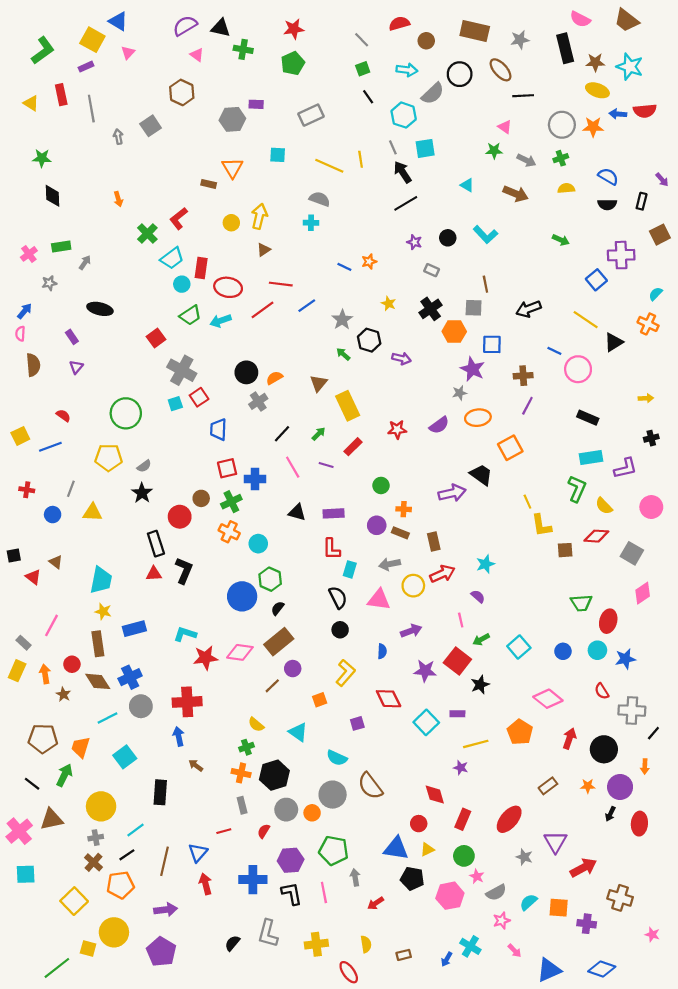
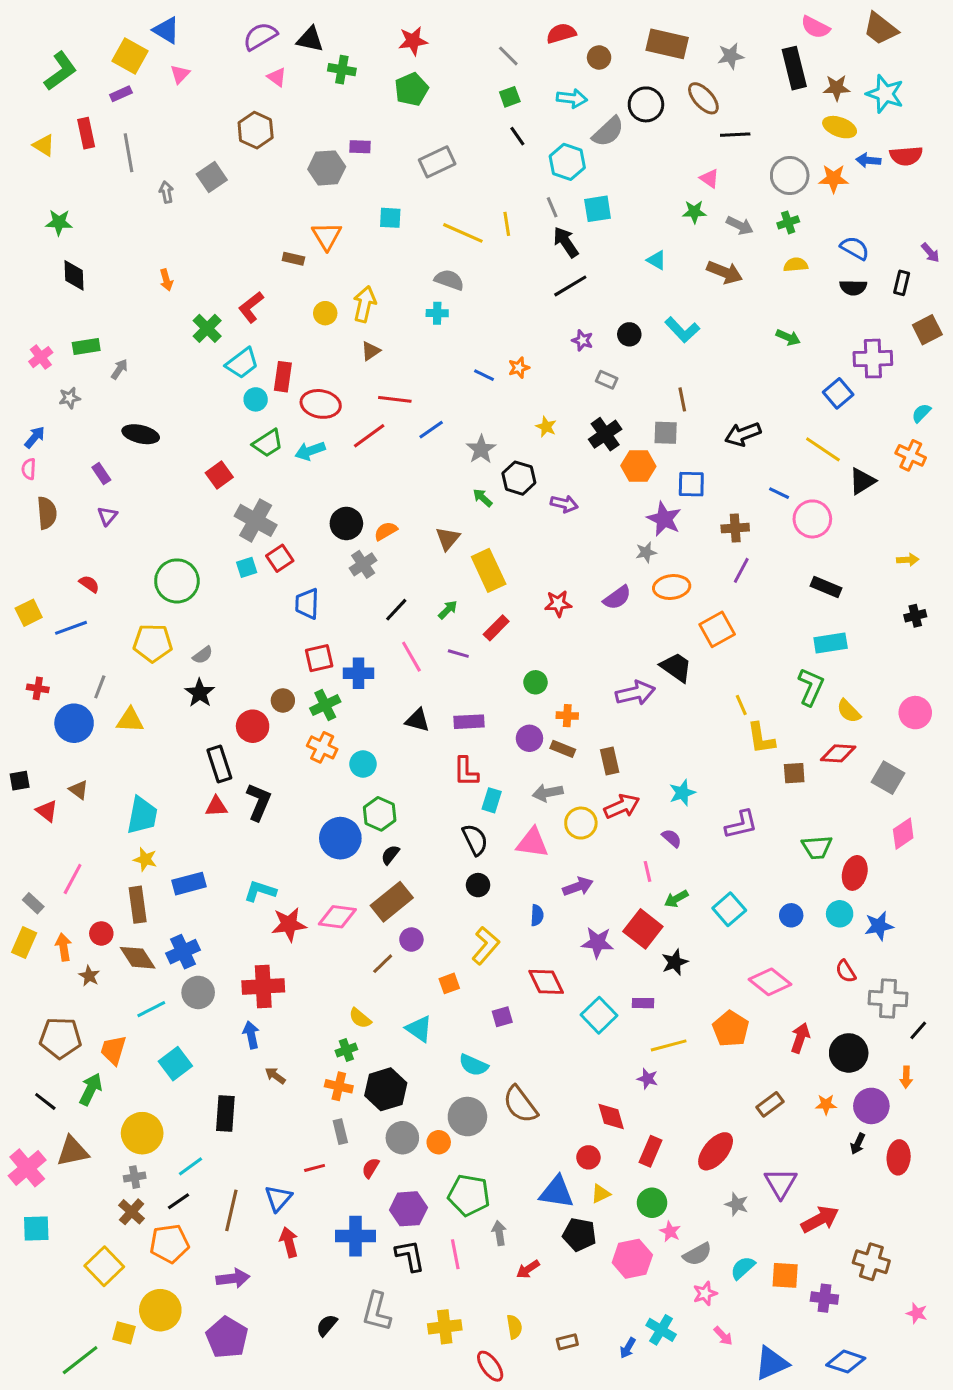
purple L-shape: (625, 468) -> (741, 825), moved
blue circle: (53, 515) -> (74, 723), size x1.6

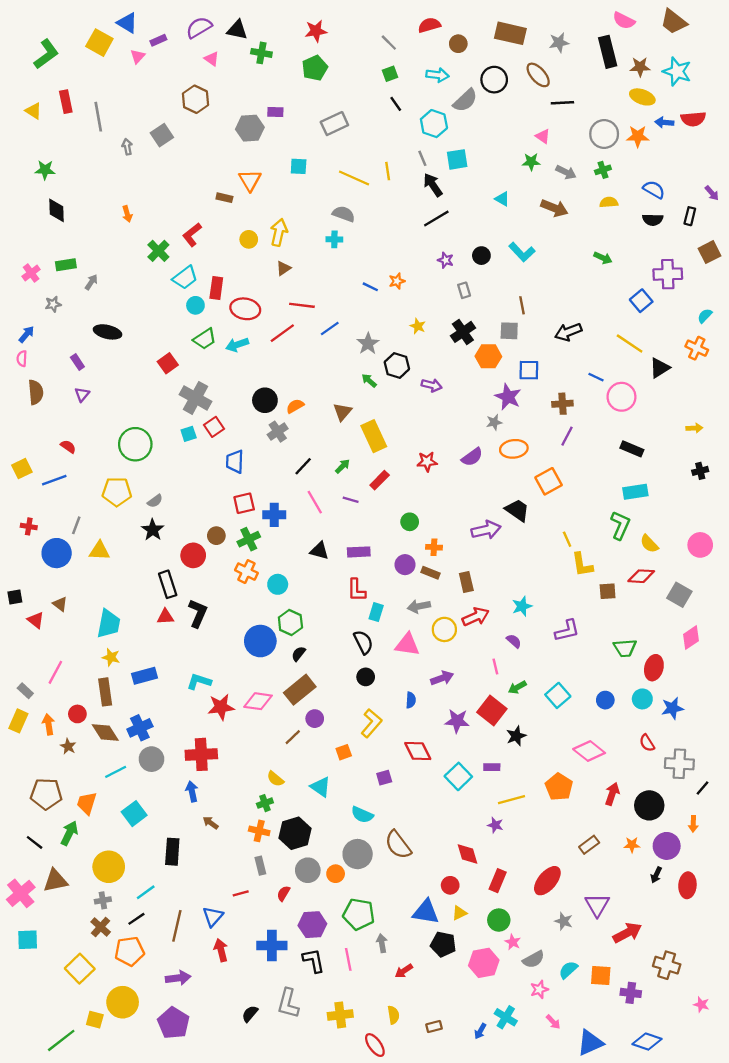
purple rectangle: (121, 94) -> (158, 40), moved
gray rectangle: (607, 380) -> (464, 290), turned 49

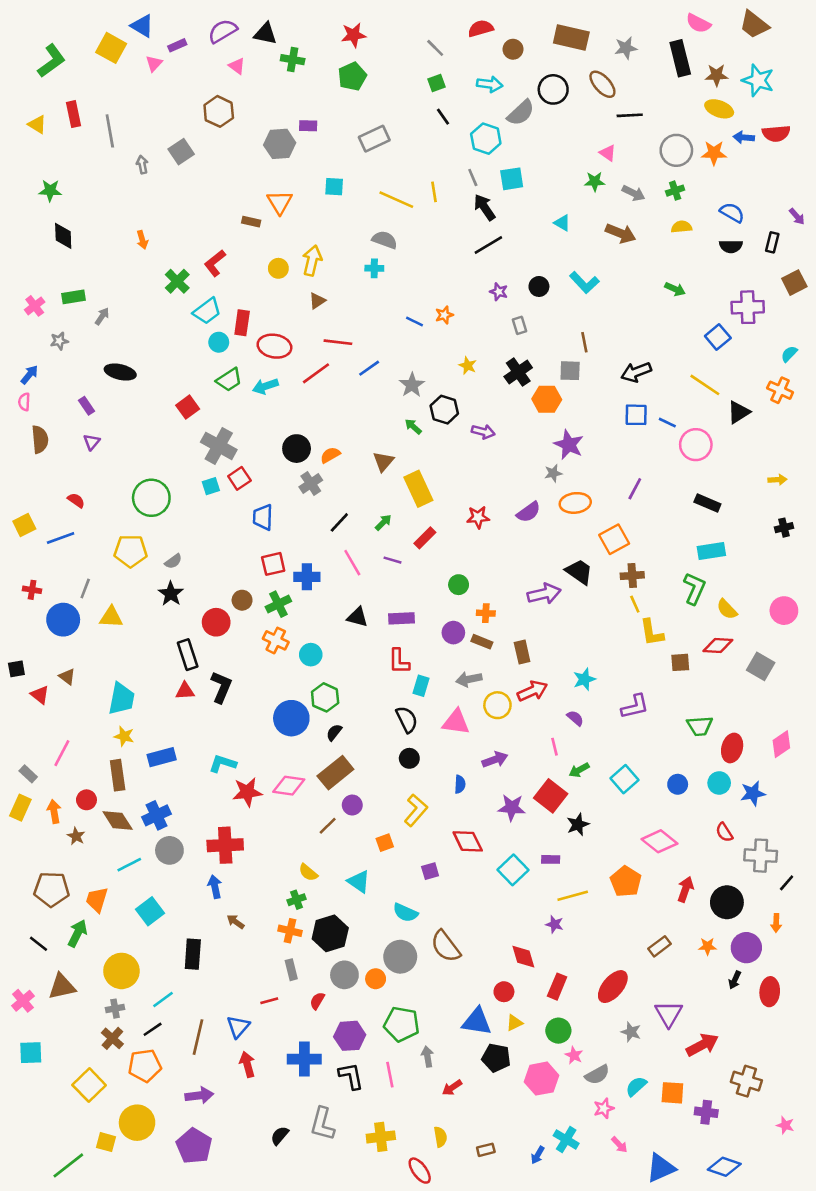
blue square: (529, 370) -> (636, 415), moved
brown cross: (562, 404) -> (632, 576), moved
pink diamond: (691, 638) -> (781, 744), moved
pink cross: (21, 893) -> (23, 1001), size x0.7

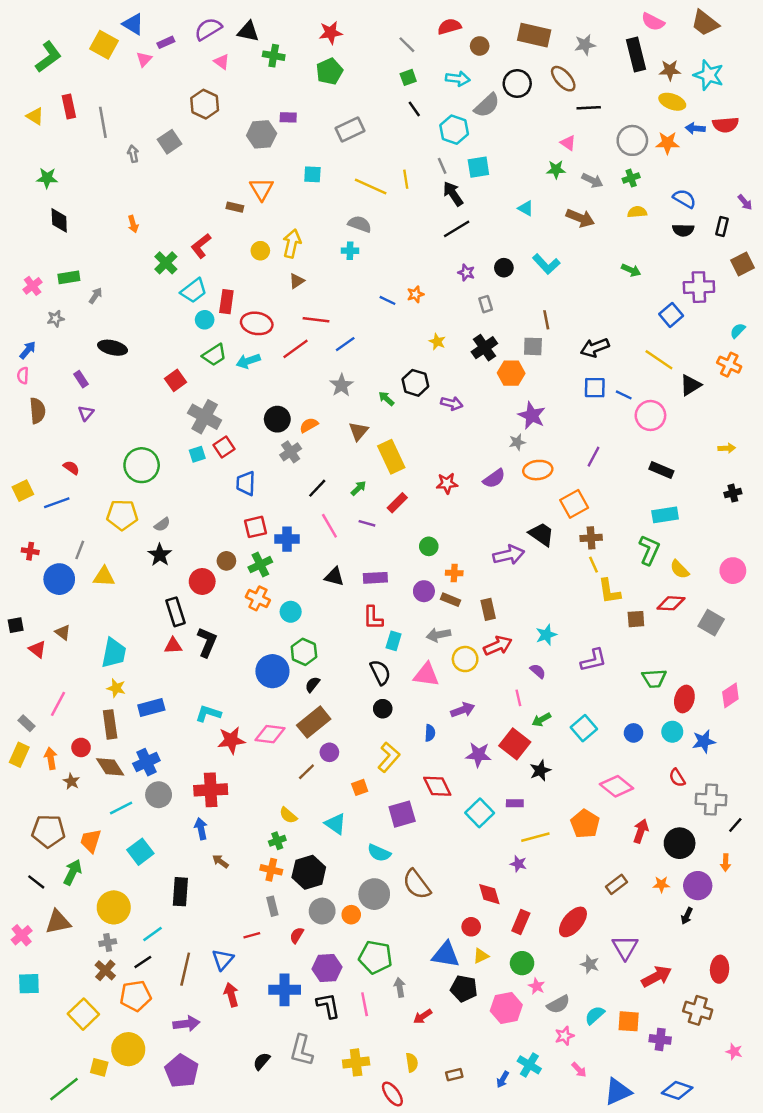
gray star: (412, 385) -> (342, 385), moved
purple square: (430, 871) -> (402, 814), size x1.6
red ellipse: (770, 992) -> (720, 969), moved

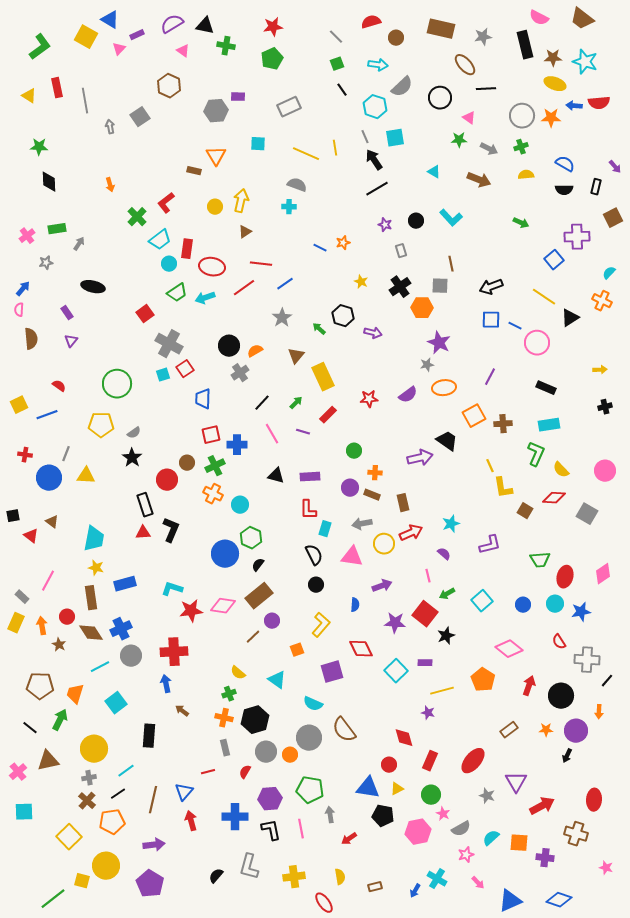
black circle: (517, 84) -> (440, 98), moved
brown cross: (591, 538) -> (503, 424), moved
brown square: (636, 619) -> (525, 511), turned 35

